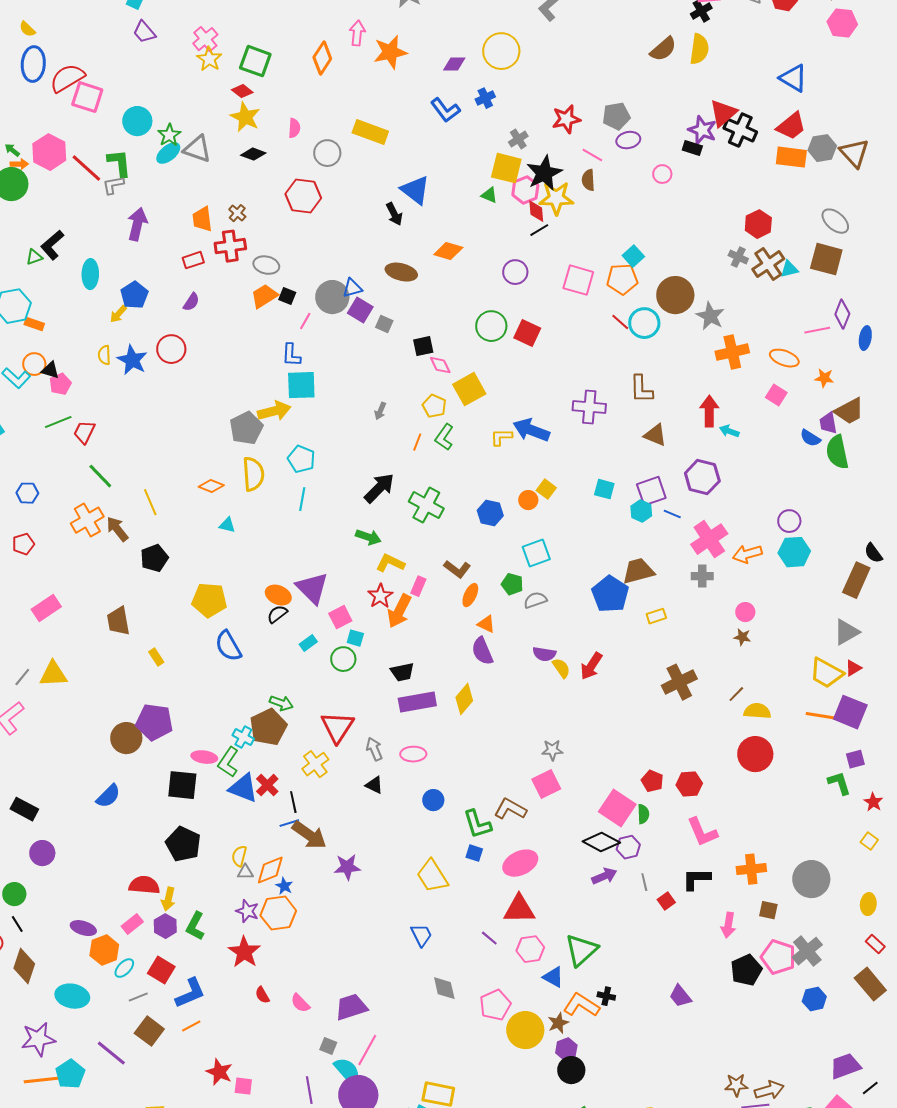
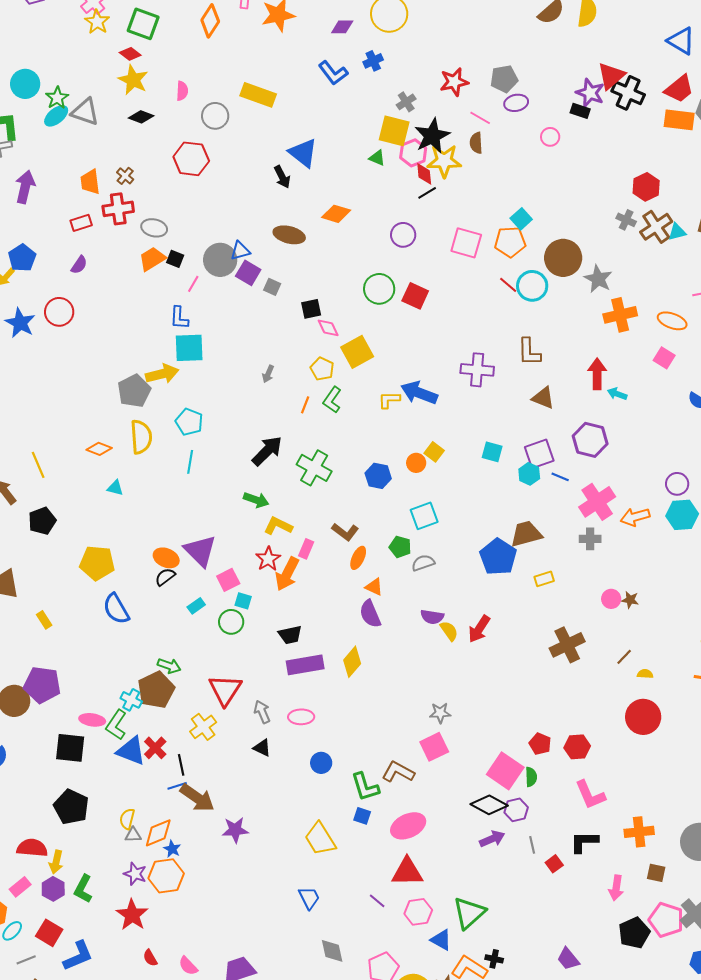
pink circle: (745, 612) -> (611, 599), moved
yellow semicircle: (757, 711) -> (645, 674), size x0.6

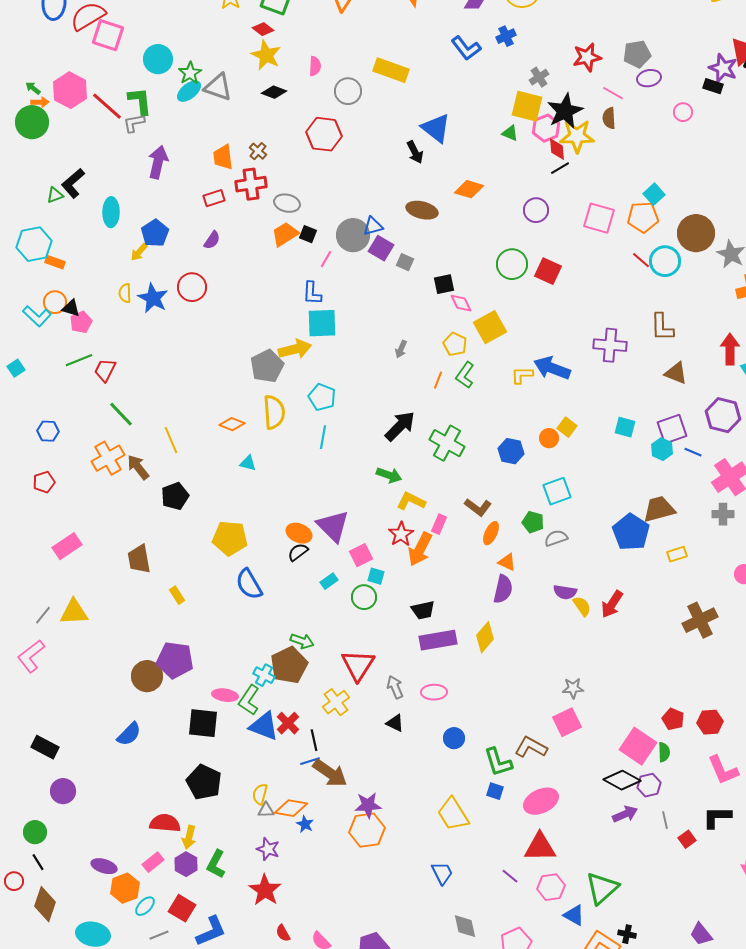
purple semicircle: (370, 614) -> (503, 589), turned -144
orange diamond: (158, 833) -> (291, 808), turned 32
orange hexagon: (166, 876) -> (367, 830), moved

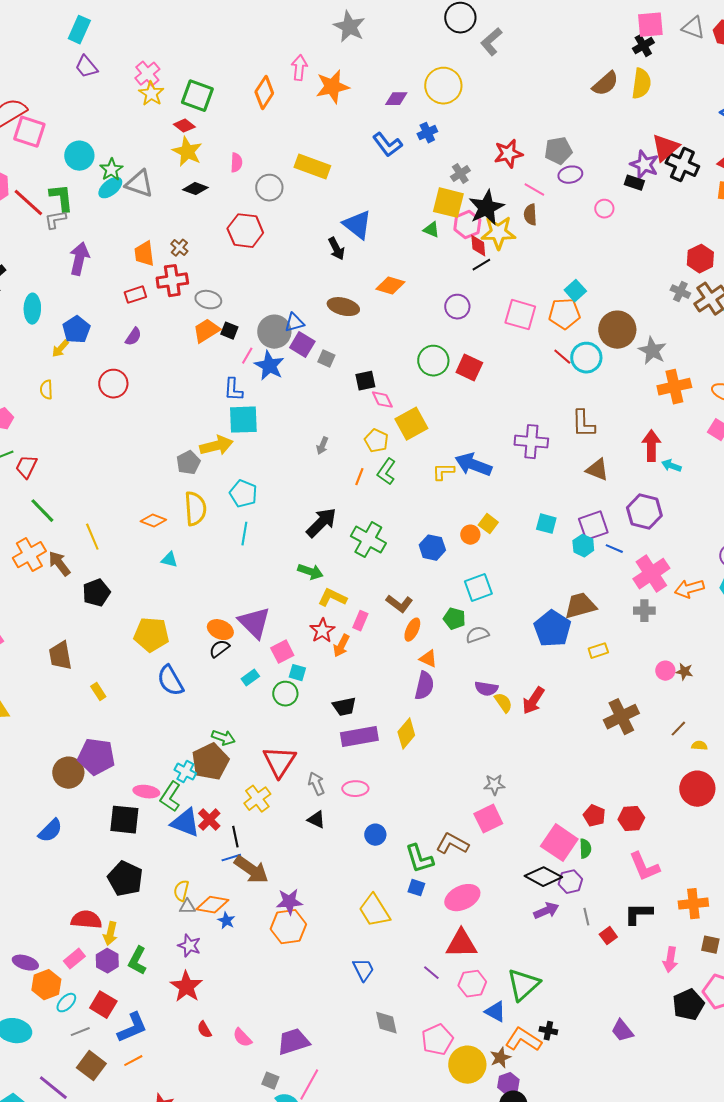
blue star: (153, 298) -> (269, 366), moved
gray pentagon: (267, 366) -> (188, 463), size x0.7
orange arrow: (420, 549) -> (341, 646), size x0.7

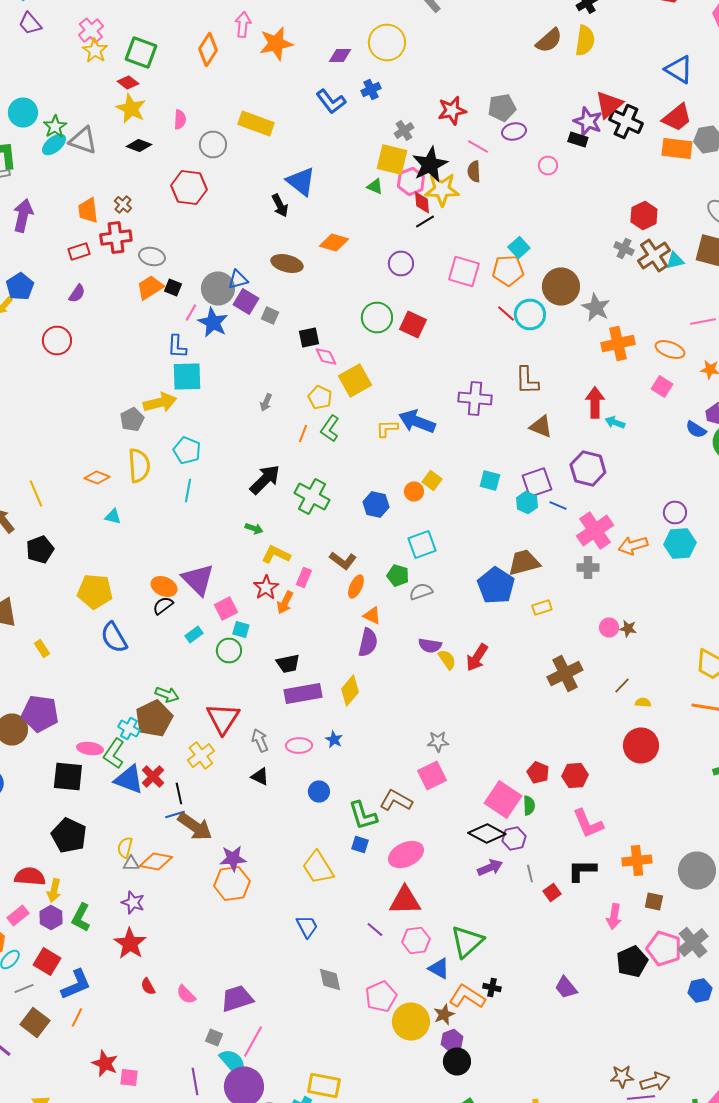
green arrow: (310, 572) -> (254, 528), size x0.7
blue star: (226, 921) -> (334, 740), moved
orange line: (133, 1061) -> (77, 1018), turned -36

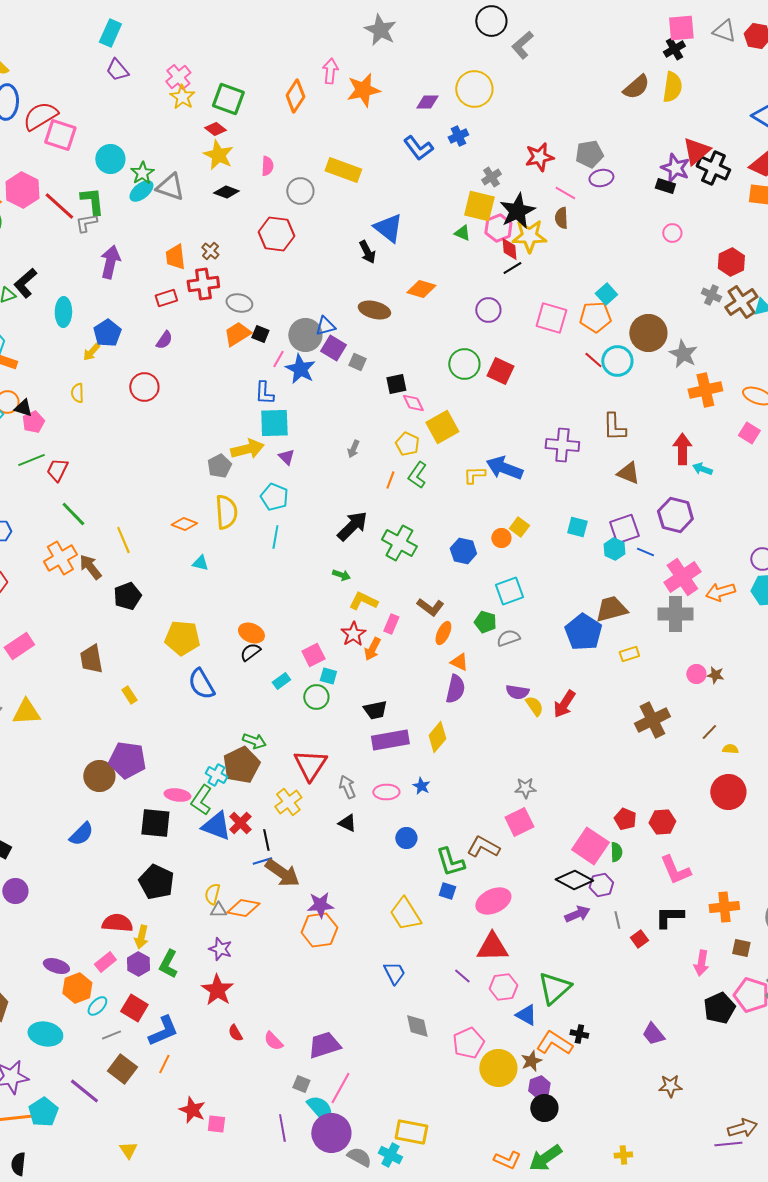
pink circle: (548, 166) -> (672, 233), moved
gray cross: (588, 568) -> (675, 614), size x1.6
purple triangle: (198, 580) -> (286, 457), moved, size x0.5
brown star: (622, 1076) -> (670, 1086), moved

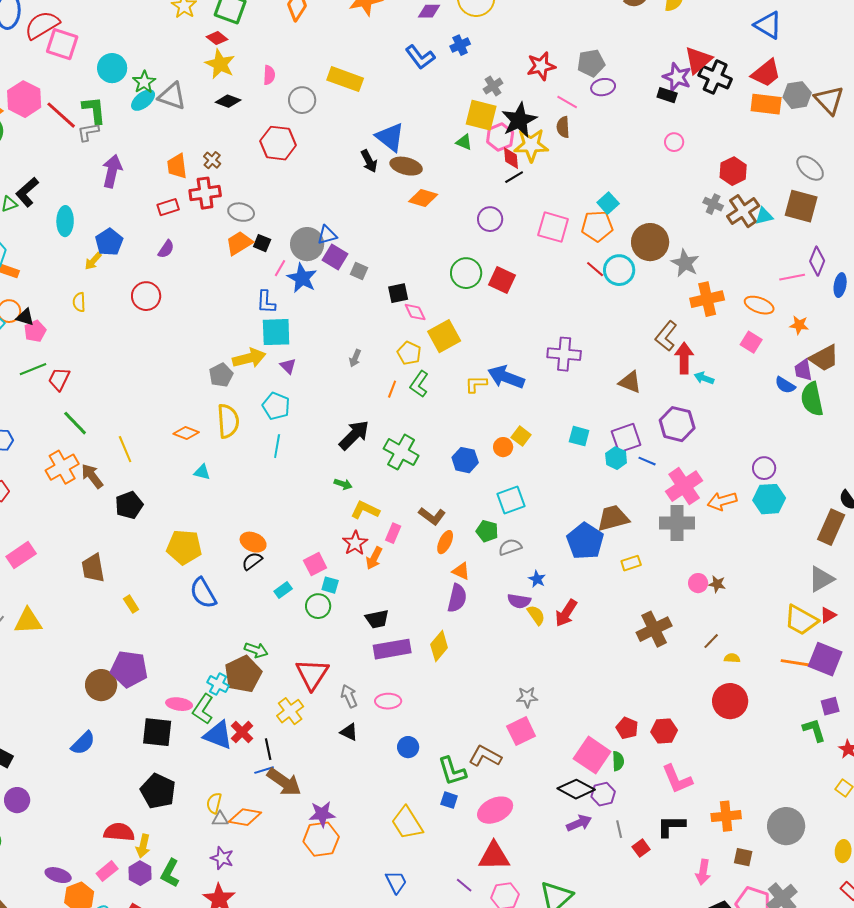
brown ellipse: (374, 310) -> (406, 166), moved
brown L-shape: (614, 427) -> (666, 336), moved, turned 40
blue star: (421, 786) -> (537, 579), moved

